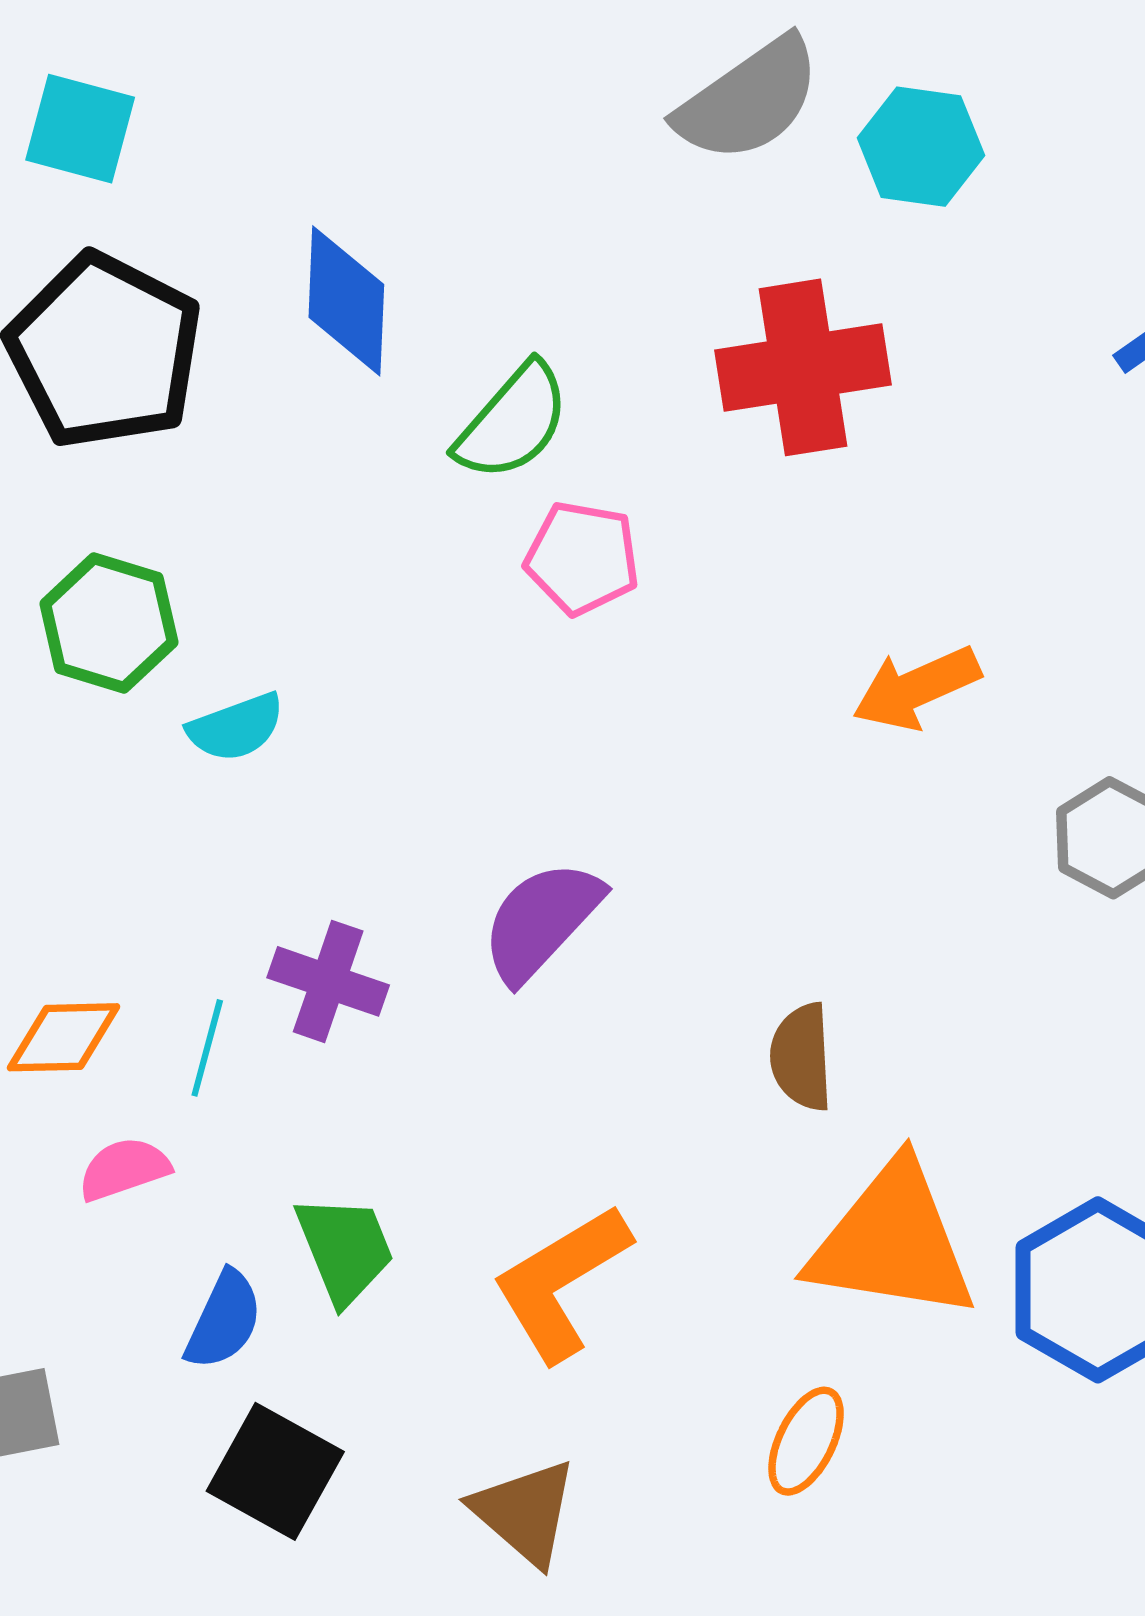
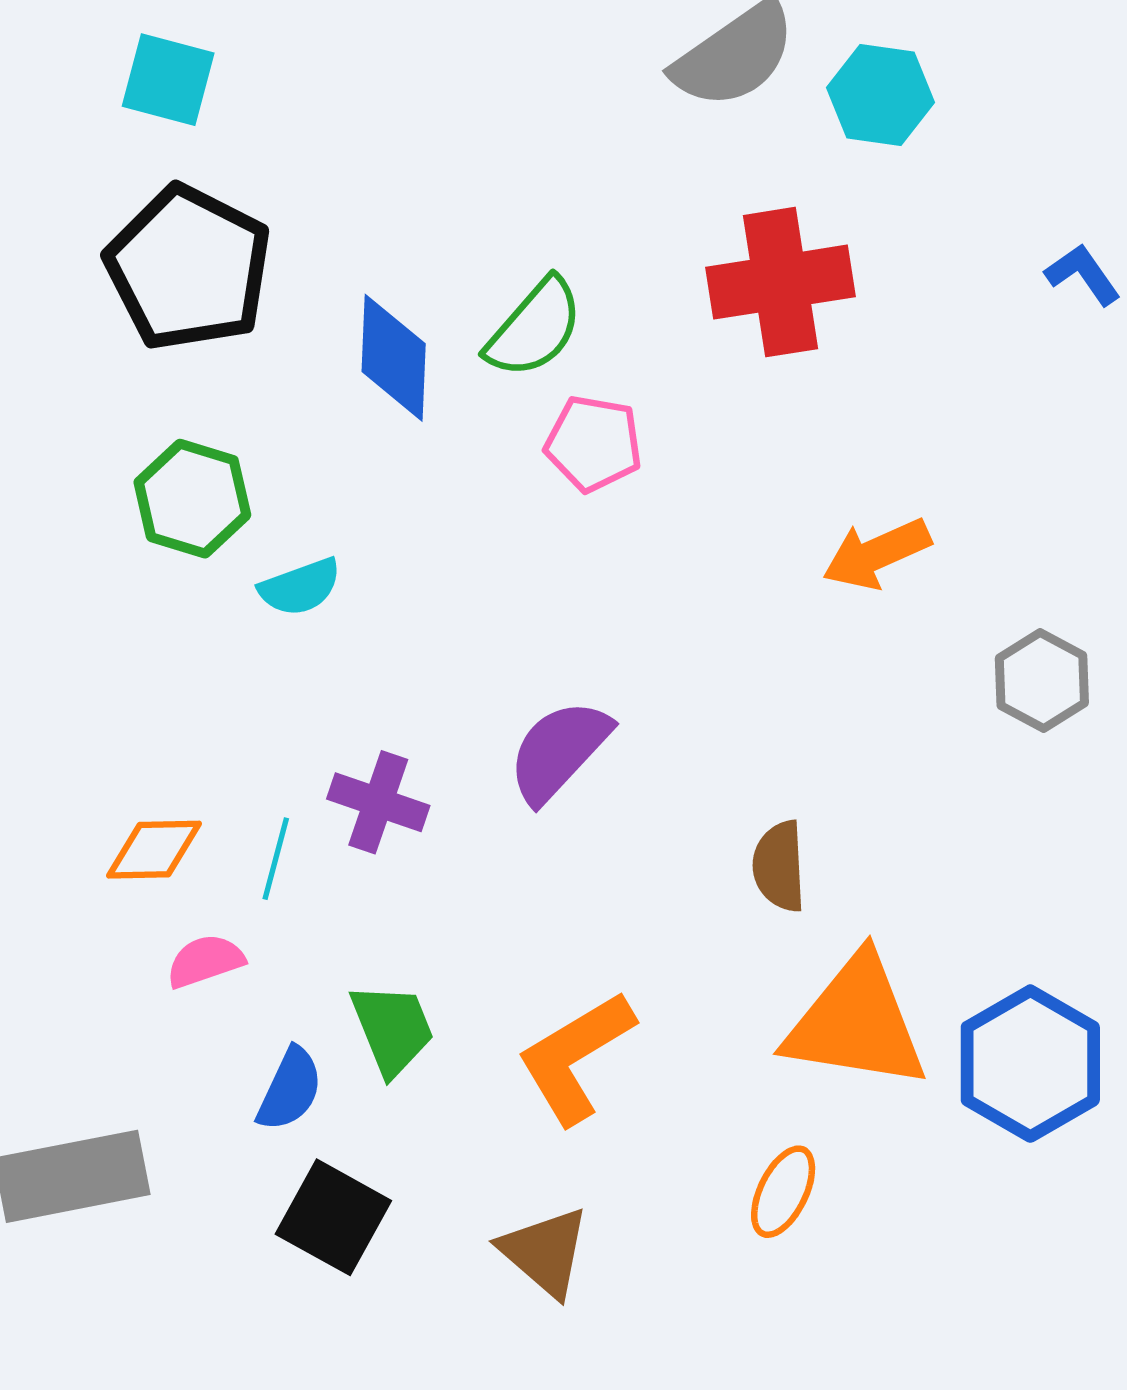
blue diamond: (346, 301) -> (394, 358), moved

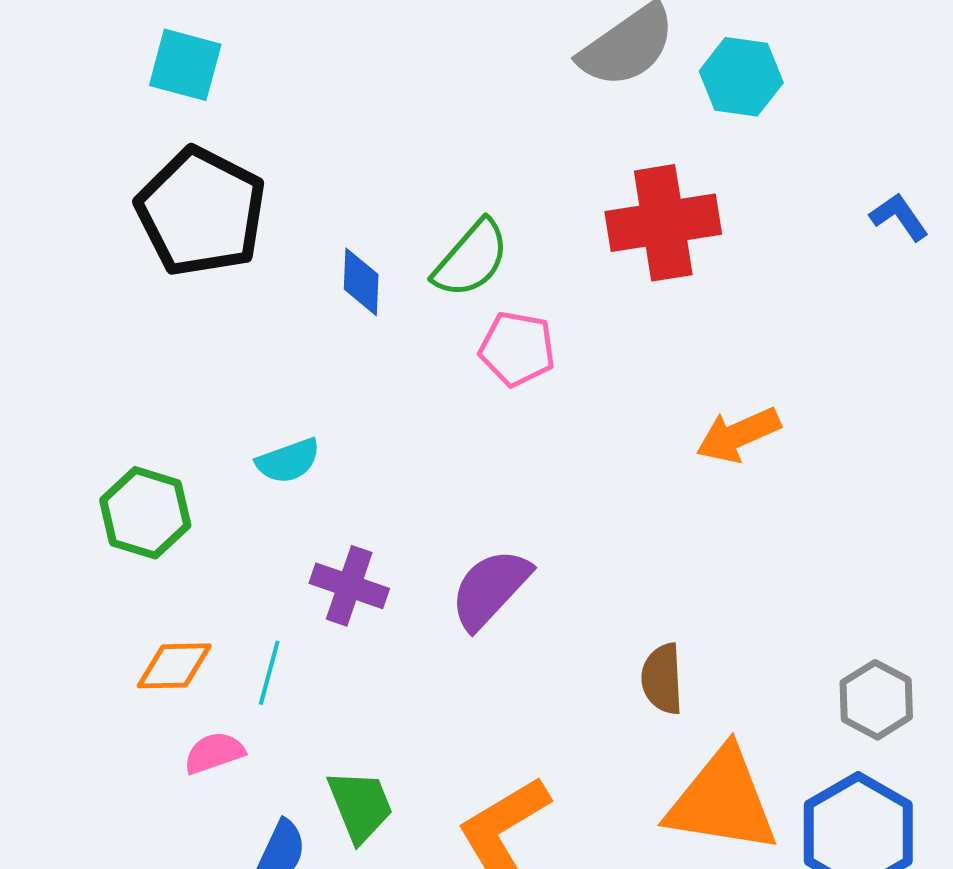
blue diamond: (394, 358) -> (361, 282), size x0.7
green hexagon: (192, 499) -> (145, 513), moved
gray hexagon: (1042, 681) -> (876, 700), moved
purple cross: (378, 802) -> (349, 586), moved

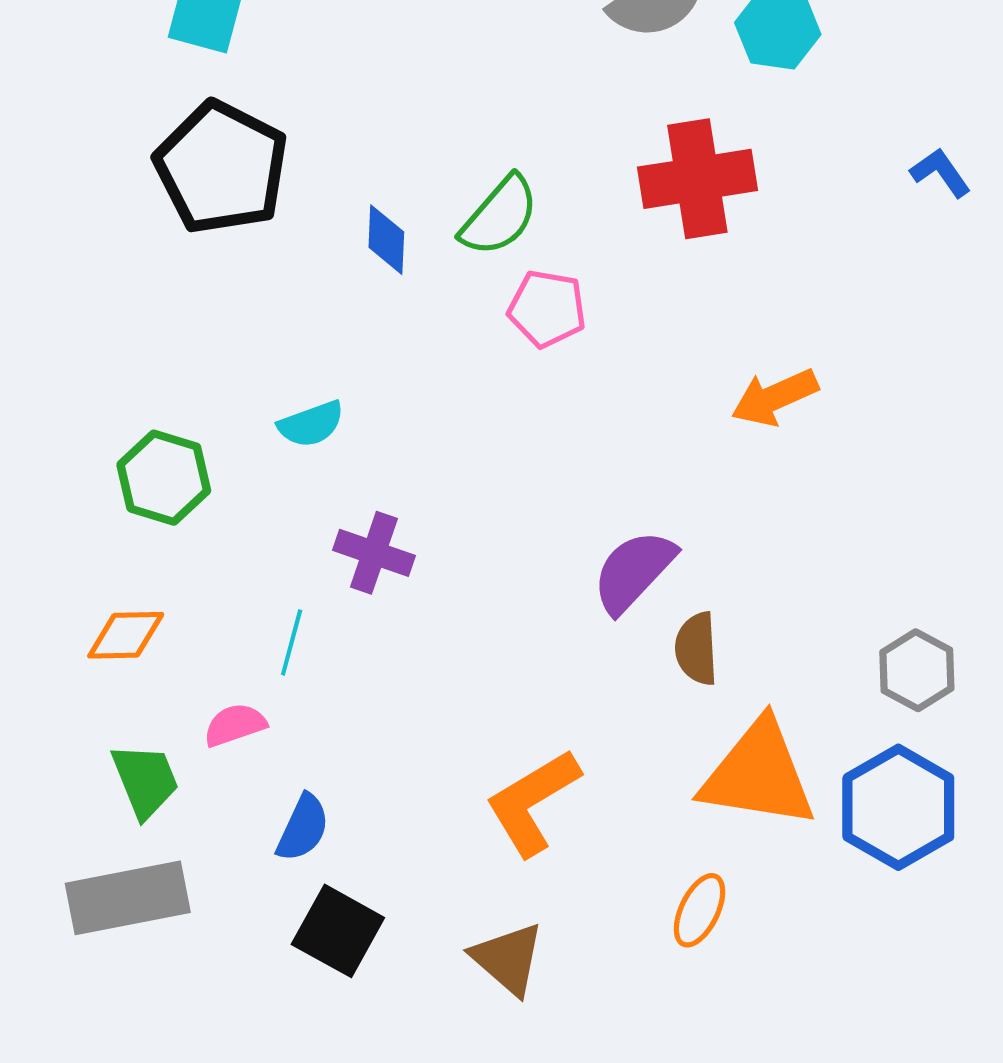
purple semicircle: (490, 589) -> (634, 571), moved
orange diamond: (174, 666) -> (126, 635), moved
green trapezoid: (360, 806) -> (145, 780), moved

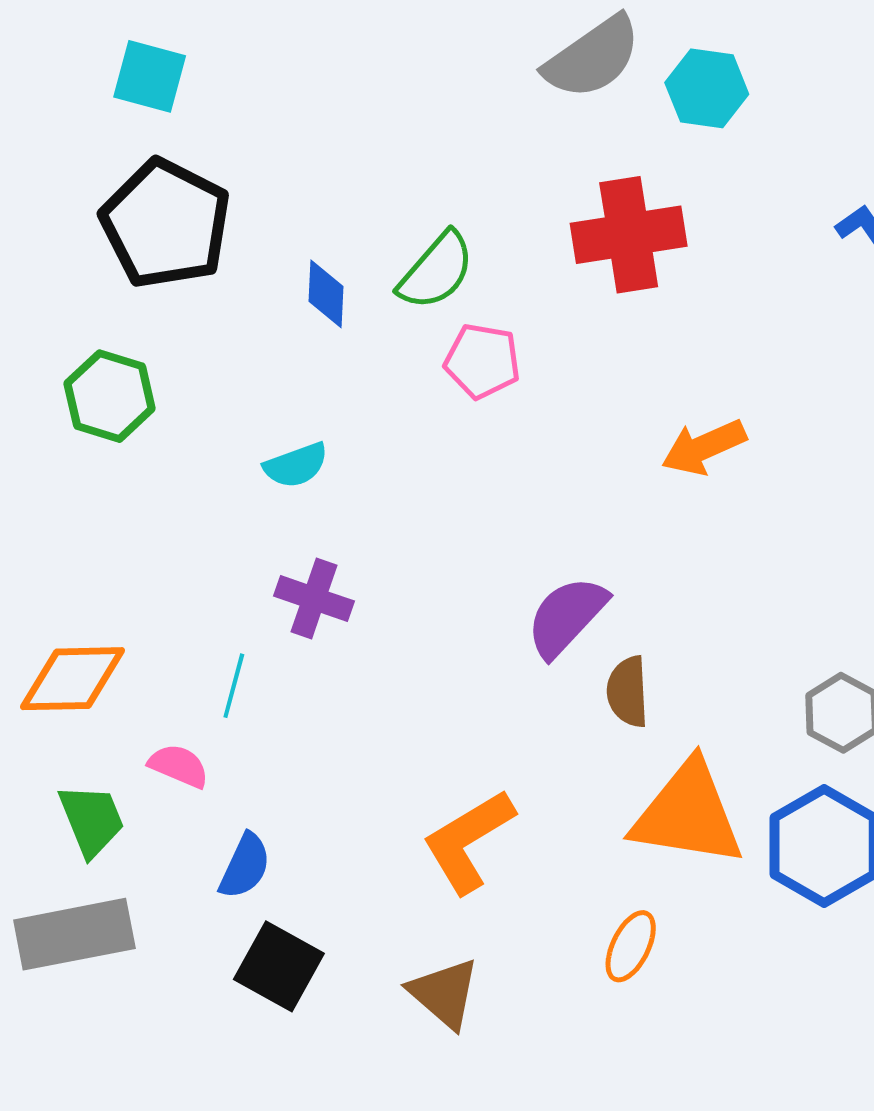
cyan semicircle: (311, 424) -> (296, 465), moved
green hexagon: (164, 478) -> (110, 396), moved
orange diamond: (126, 635) -> (72, 679), size x1.4
pink semicircle: (235, 725) -> (179, 766), turned 42

